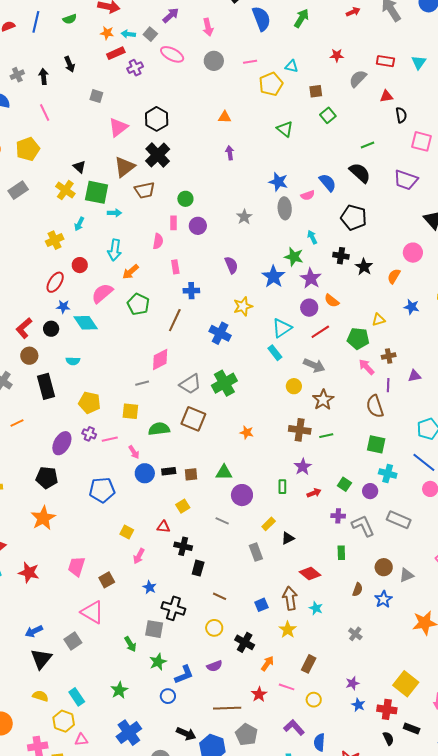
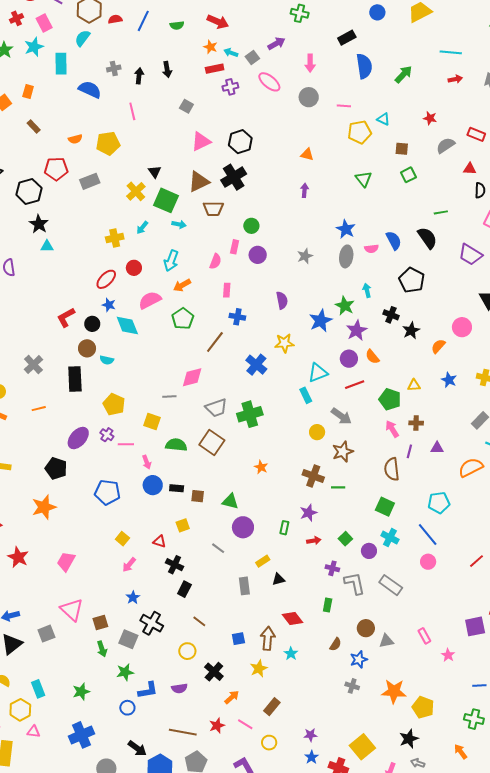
brown circle: (29, 356) -> (87, 348), moved
brown square: (107, 580) -> (100, 622), moved
gray cross: (355, 634) -> (352, 686), moved, turned -32

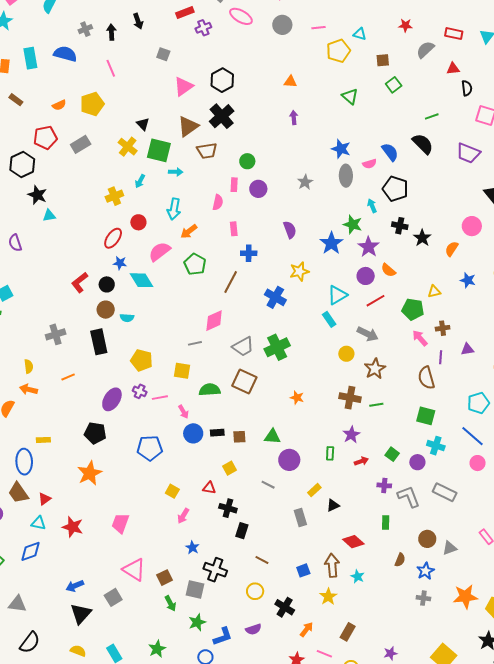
cyan rectangle: (61, 64) -> (30, 58), moved
black pentagon: (412, 280) -> (395, 189), moved
gray cross: (33, 365) -> (56, 334), turned 36

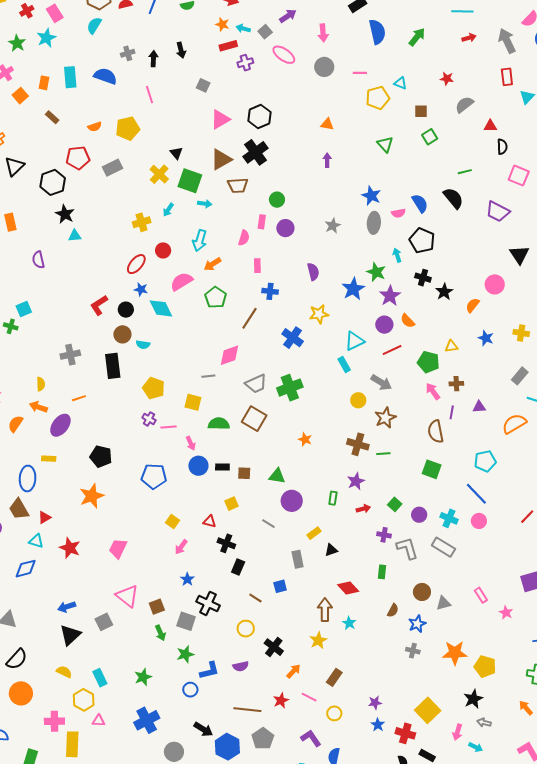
red rectangle: (454, 34) -> (507, 77), moved, turned 66
purple ellipse: (112, 399) -> (60, 425), moved
cyan cross: (436, 446) -> (449, 518), moved
blue square: (303, 570) -> (280, 586), moved

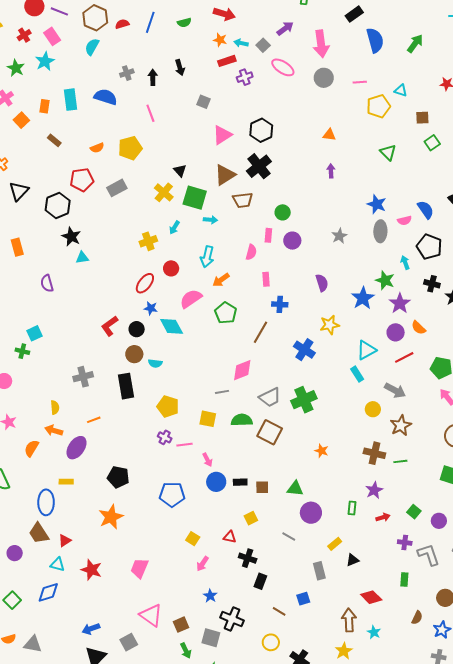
pink arrow: (323, 33) -> (321, 44), size x1.5
green semicircle: (219, 424) -> (242, 420), moved

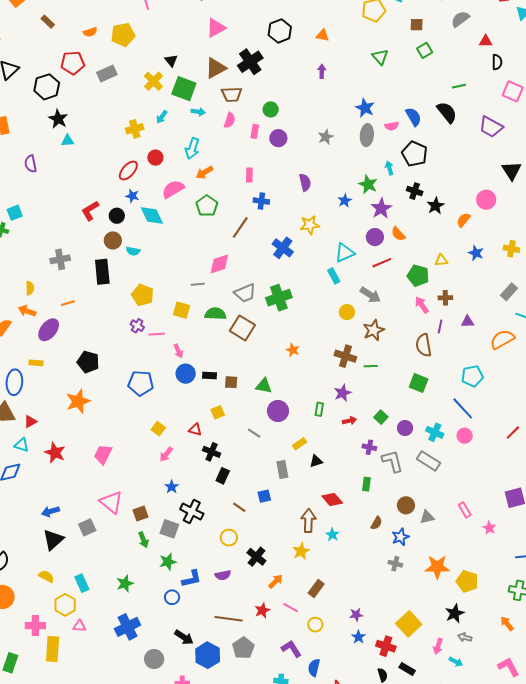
black hexagon: (261, 130) -> (280, 31), moved
pink semicircle: (251, 252) -> (230, 120), moved
blue star: (363, 298) -> (345, 201), size x0.6

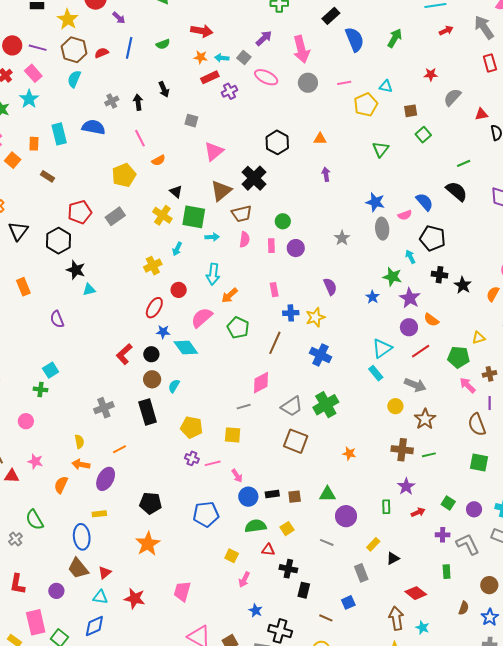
orange semicircle: (90, 32) -> (158, 160), moved
green triangle: (380, 57) -> (381, 149), turned 30
yellow star: (310, 225) -> (315, 317), moved
cyan semicircle: (133, 251) -> (174, 386), turned 120
green semicircle: (215, 314) -> (256, 526), moved

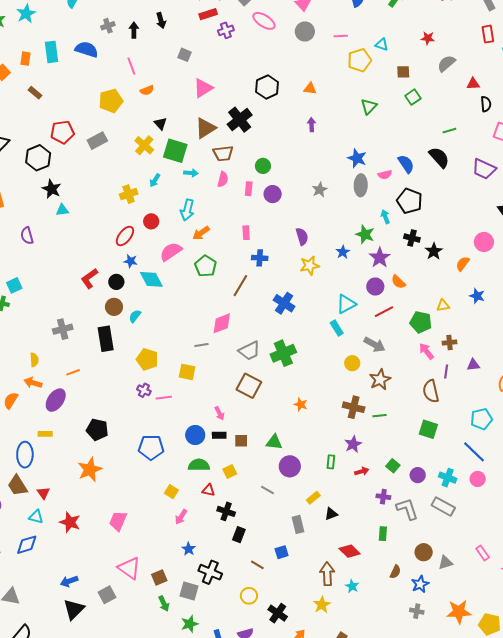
yellow star: (315, 317) -> (310, 266), moved
pink arrow: (237, 476) -> (220, 413), moved
red triangle: (105, 573) -> (43, 493), turned -32

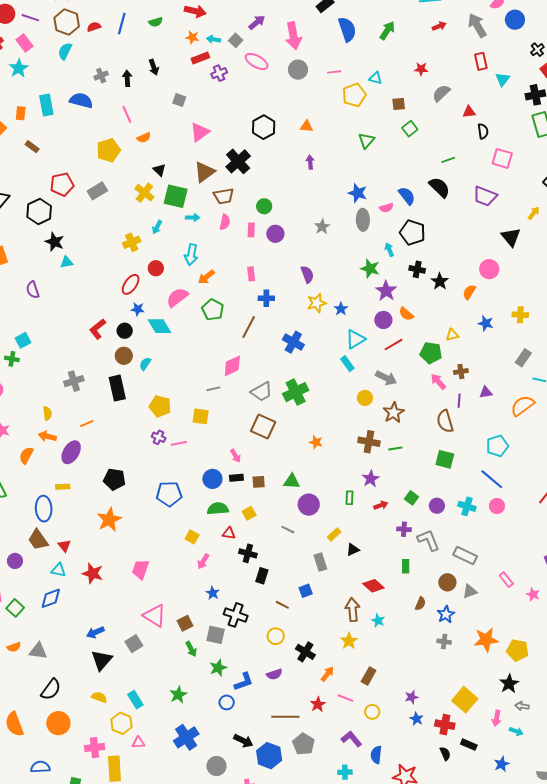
blue star: (343, 252) -> (341, 309), moved
gray rectangle: (443, 506) -> (465, 556), moved

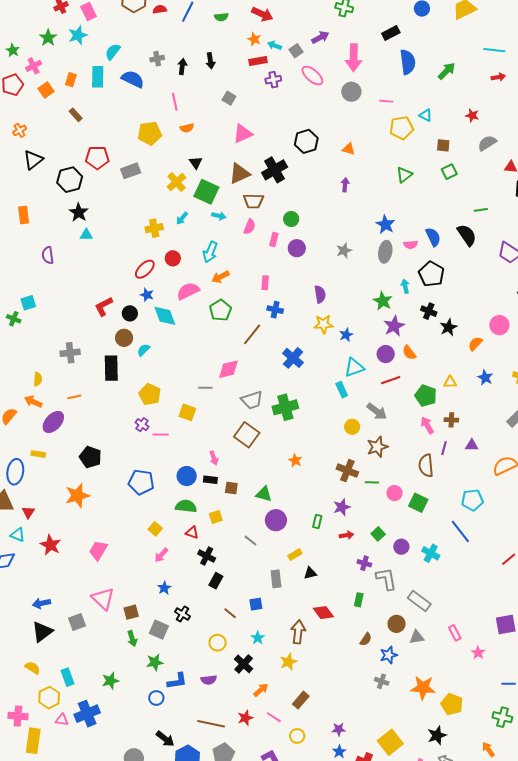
cyan semicircle: (65, 51) -> (113, 52), moved
pink circle: (497, 506) -> (394, 493), moved
black cross: (236, 615) -> (182, 614), size x0.7
cyan star: (378, 621) -> (258, 638), moved
blue cross: (186, 737) -> (87, 714), moved

